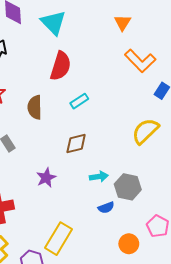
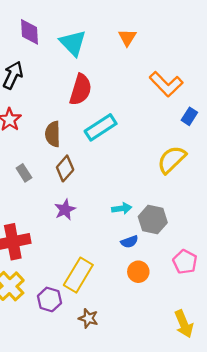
orange triangle: (123, 23) -> (127, 37), moved
cyan rectangle: (79, 101) -> (101, 127), size x1.6
brown diamond: (76, 143) -> (65, 168), moved, turned -35
orange circle: (129, 244) -> (138, 272), moved

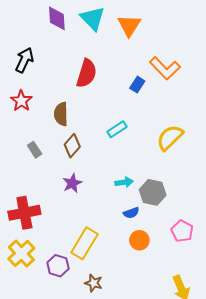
purple diamond: (30, 32) -> (57, 18), moved
orange triangle: (127, 37) -> (129, 26), size x1.4
cyan triangle: (73, 43) -> (93, 18), moved
blue rectangle: (189, 116) -> (137, 85), moved
cyan rectangle: (101, 127) -> (117, 129), moved, size x0.7

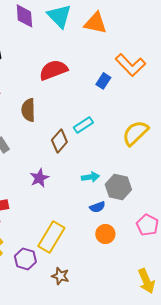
orange triangle: (129, 26) -> (95, 23), turned -50
red semicircle: (86, 73) -> (53, 70), turned -128
brown diamond: (72, 146) -> (59, 141), moved

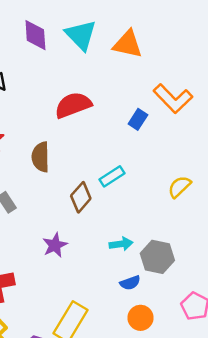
yellow semicircle: (135, 133) -> (179, 187), size x0.7

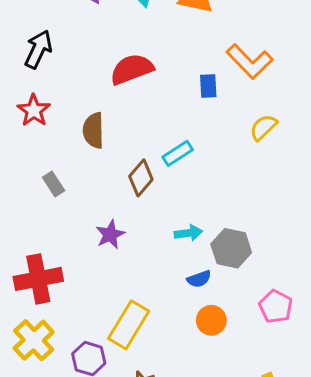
blue rectangle: (138, 119) -> (208, 86), turned -36
yellow semicircle: (179, 187) -> (263, 127), moved

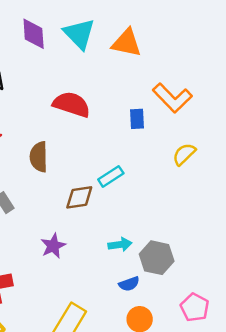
red semicircle: (132, 69) -> (71, 104), turned 39
brown diamond: (141, 178) -> (79, 197), turned 40

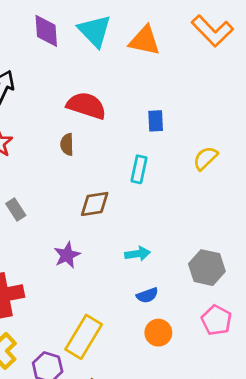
orange L-shape: (172, 98) -> (212, 31), moved
brown semicircle: (39, 157) -> (67, 144), moved, size x0.7
cyan rectangle: (111, 176) -> (139, 169), moved, turned -45
gray hexagon: (157, 258) -> (207, 268), moved

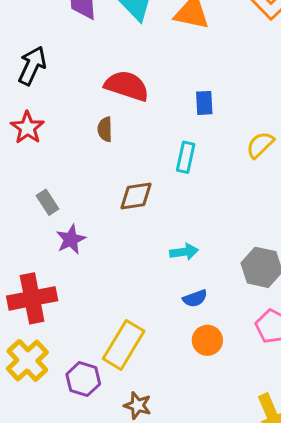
purple star: (67, 255) -> (71, 239), moved

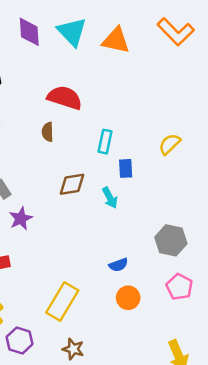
blue rectangle: (204, 103) -> (126, 168), moved
cyan rectangle: (186, 157) -> (105, 142), moved
cyan arrow: (184, 252) -> (110, 198), moved, turned 70
purple hexagon: (83, 379) -> (20, 340), moved

